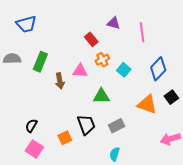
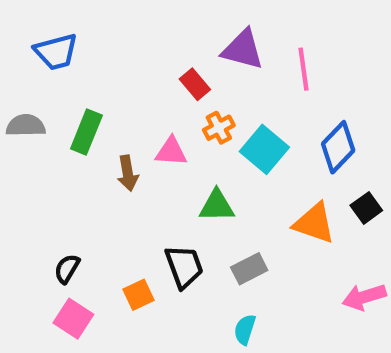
purple triangle: (114, 23) -> (243, 50), size x1.5
cyan square: (124, 70) -> (264, 149), size x1.5

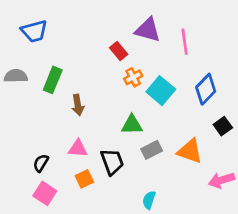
pink triangle: (171, 152) -> (78, 149), moved
orange triangle: (314, 223) -> (190, 151), moved
gray rectangle: (249, 269) -> (152, 150), moved

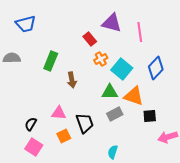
green rectangle: (53, 80) -> (51, 61), moved
brown arrow: (78, 105) -> (72, 80), moved
green triangle: (132, 125) -> (110, 92), moved
black square: (223, 126) -> (150, 116), moved, turned 32
orange triangle: (190, 151) -> (134, 96), moved

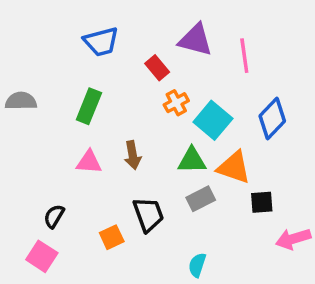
blue trapezoid: (26, 24) -> (101, 42), moved
brown arrow: (72, 80) -> (133, 155), moved
pink triangle: (59, 113) -> (89, 162), moved
pink square: (34, 147) -> (42, 256), moved

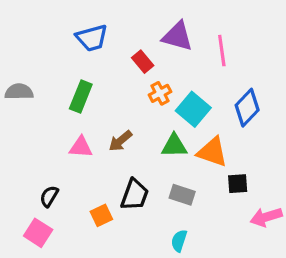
brown arrow: (133, 155) -> (120, 141), turned 60
gray rectangle: (201, 199) -> (182, 195), moved, turned 45
black trapezoid: (148, 214) -> (135, 195), turned 40

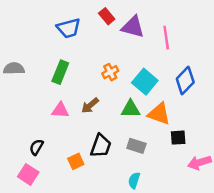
red rectangle: (143, 62) -> (107, 16), moved
orange cross: (160, 93) -> (110, 72), moved

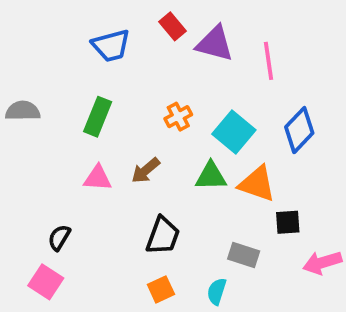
gray rectangle: (136, 146) -> (244, 255), moved
orange square: (76, 161) -> (161, 289), moved

